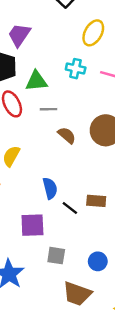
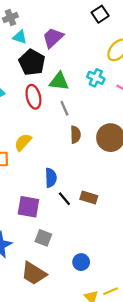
gray line: (49, 109) -> (64, 108), turned 56
brown semicircle: (67, 135) -> (75, 135), turned 35
blue circle: (98, 261) -> (81, 262), moved
brown trapezoid: (77, 294) -> (34, 273), moved

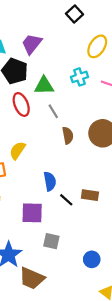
cyan cross: (96, 78) -> (79, 77), turned -35
brown trapezoid: (34, 273) -> (32, 278), moved

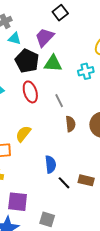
black square: (75, 14) -> (60, 13), moved
green triangle: (44, 86) -> (53, 63), moved
purple square: (32, 213) -> (18, 202), moved

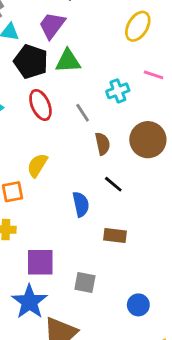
cyan cross: (86, 71) -> (118, 91), moved
brown rectangle: (86, 180) -> (115, 236), moved
black line: (64, 183) -> (113, 184), moved

